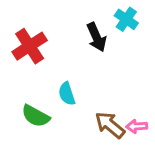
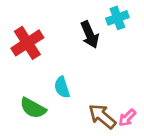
cyan cross: (126, 19) -> (117, 18), turned 35
pink arrow: (137, 126) -> (127, 118), turned -42

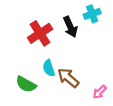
red cross: (27, 43) -> (40, 33), moved
brown arrow: (102, 116) -> (68, 78), moved

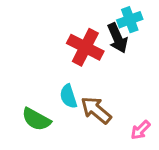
black arrow: (70, 27) -> (117, 38), moved
red cross: (40, 33) -> (85, 47), moved, turned -30

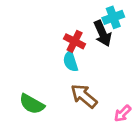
red cross: (85, 47) -> (75, 41), size x0.7
cyan semicircle: (68, 96) -> (71, 61), moved

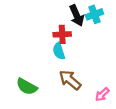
black arrow: (103, 33) -> (77, 15), moved
red cross: (75, 41) -> (62, 34), turned -30

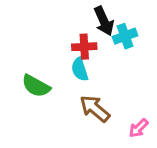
cyan cross: (94, 14) -> (125, 36), moved
green semicircle: (27, 87) -> (36, 86), moved

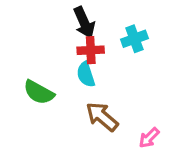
black arrow: (104, 21) -> (84, 23), moved

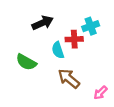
black arrow: (84, 23) -> (43, 23), moved, turned -90
red cross: (91, 50) -> (74, 39), moved

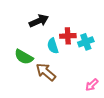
cyan cross: (91, 26) -> (86, 42), moved
brown arrow: (69, 79) -> (46, 72), moved

